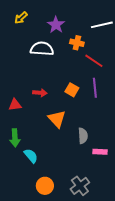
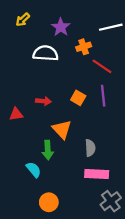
orange cross: (77, 43) -> (84, 47), turned -32
green arrow: (15, 138) -> (48, 150), moved
pink rectangle: (100, 152) -> (97, 174), moved, size x1.5
gray cross: (80, 186) -> (111, 201), moved

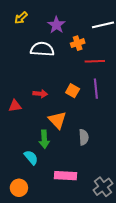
red line: (102, 66) -> (95, 61), turned -36
pink rectangle: (97, 174) -> (65, 176), moved
orange circle: (49, 202) -> (19, 188), moved

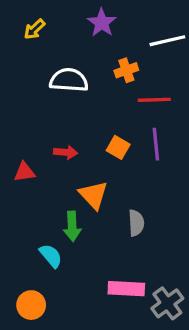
purple star: (56, 25) -> (102, 23), moved
pink rectangle: (65, 176) -> (126, 289), moved

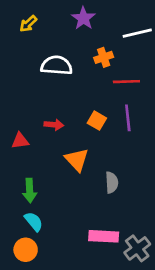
green arrow: (72, 226) -> (30, 191), moved
cyan semicircle: (51, 256) -> (34, 221), moved

